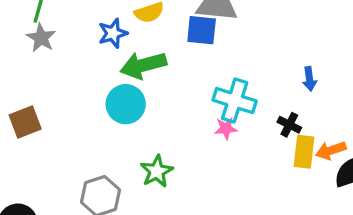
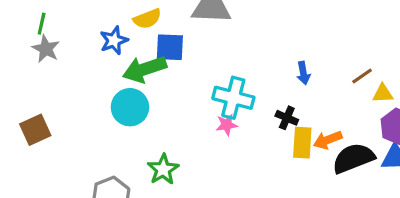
blue square: (202, 30) -> (170, 47), moved

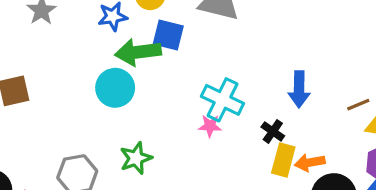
blue arrow: (303, 73) -> (299, 89), size x1.5

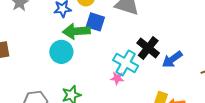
blue arrow: (299, 89) -> (172, 59), turned 50
black cross: (273, 131) -> (148, 48), moved, size x1.6

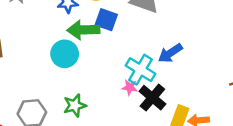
black cross: (148, 48) -> (152, 98), moved
blue arrow: (172, 59) -> (170, 53), moved

